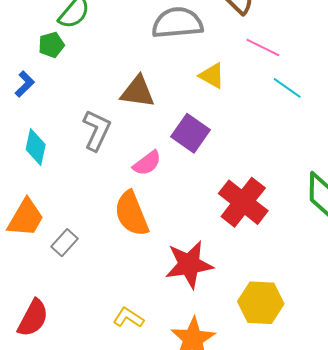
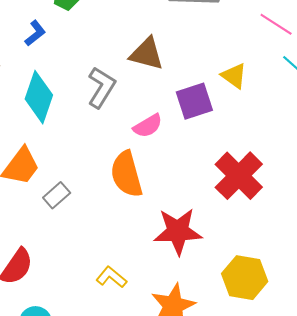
yellow triangle: (212, 76) -> (234, 76), moved
purple square: (191, 133) -> (194, 101), turned 30
cyan diamond: (36, 147) -> (39, 97), size x1.4

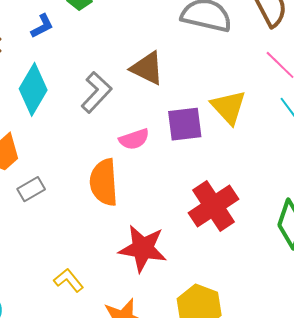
yellow triangle: (234, 76) -> (229, 107), size x1.4

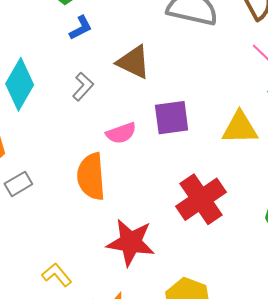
blue L-shape: (42, 26) -> (81, 28), moved
gray L-shape: (96, 92) -> (83, 87), size x0.7
yellow triangle: (229, 107) -> (240, 128), moved, turned -48

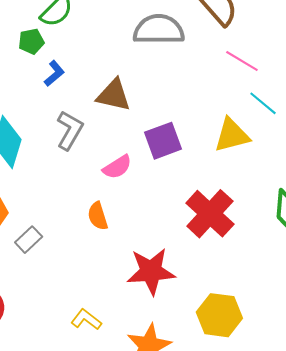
gray L-shape: (83, 87) -> (70, 130), size x1.4
orange semicircle: (91, 176) -> (98, 216), size x0.6

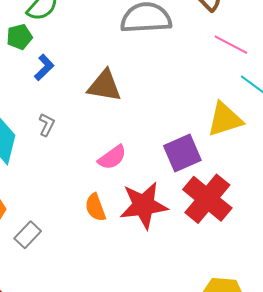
gray L-shape: (70, 130) -> (47, 125), moved, size x0.6
purple square: (163, 141) -> (182, 153), moved
red star: (151, 271) -> (144, 205), moved

